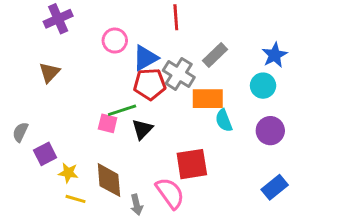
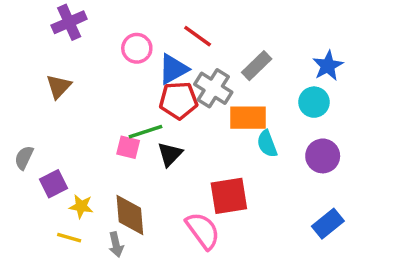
red line: (176, 17) -> (198, 36), moved, turned -50
yellow line: (76, 199) -> (69, 238), moved
gray arrow: (137, 205) -> (116, 245), moved

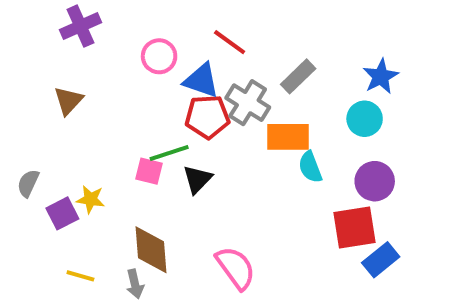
blue triangle: (173, 69) -> (201, 80), turned 48
red square: (229, 196) -> (354, 228), moved
yellow star: (81, 206) -> (91, 199), moved

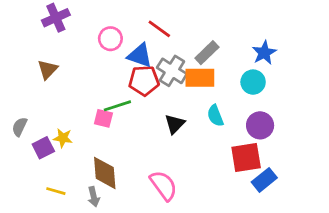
orange rectangle: (288, 137) -> (200, 78), moved
black triangle: (197, 179) -> (175, 124), moved

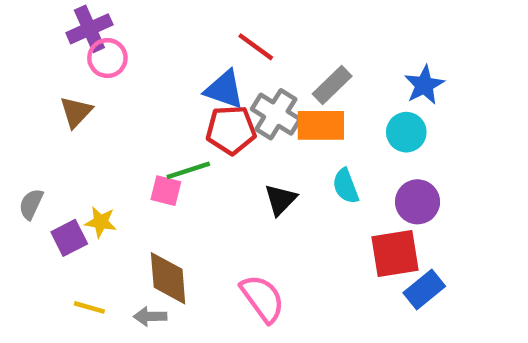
pink circle: (110, 39) -> (107, 58), moved
gray arrow: (94, 197) -> (150, 316), turned 102

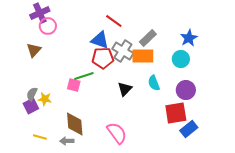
gray semicircle: (31, 204) -> (32, 94), moved

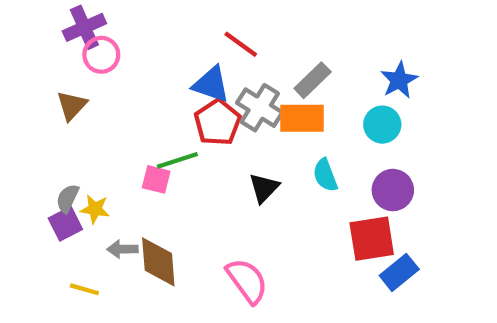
red pentagon: (103, 58) -> (217, 122), turned -30
gray arrow: (67, 141) -> (122, 249), moved

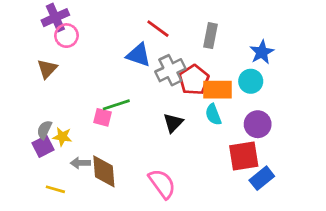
gray rectangle: (313, 80) -> (211, 36), moved, turned -35
gray cross: (260, 108) -> (170, 70), turned 32
orange rectangle: (302, 118) -> (217, 90), moved
red pentagon: (217, 122) -> (194, 80), moved

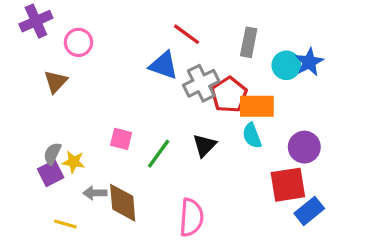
purple cross: (55, 18) -> (36, 21), moved
cyan circle: (251, 81) -> (286, 65), moved
green line: (116, 105) -> (159, 154), moved, turned -36
pink semicircle: (162, 184) -> (191, 217), turned 40

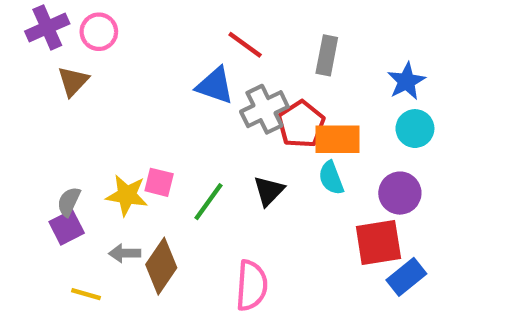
pink circle: (78, 42) -> (99, 32), moved
cyan circle: (286, 65) -> (415, 129), moved
brown triangle: (56, 82) -> (73, 81), moved
yellow star: (74, 162) -> (127, 195), moved, size x1.4
brown diamond: (123, 203) -> (161, 266), turned 39

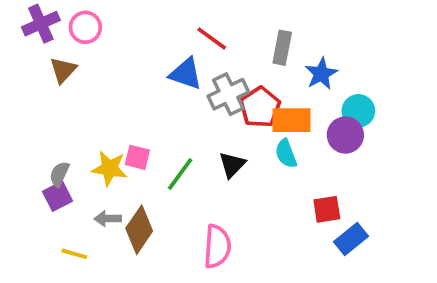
blue star: (406, 81) -> (321, 74), moved
purple circle: (400, 193) -> (345, 135), moved
red square: (378, 242) -> (327, 209), size x0.7

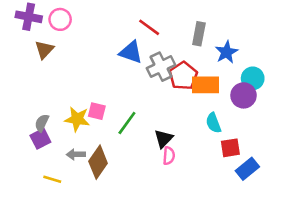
purple cross: (41, 24) -> (29, 17), turned 35
cyan semicircle: (286, 154) -> (213, 123), moved
black triangle: (232, 165) -> (164, 139), moved
pink semicircle: (217, 246) -> (169, 156), moved, size x0.6

